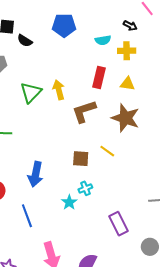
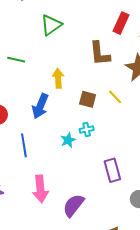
yellow arrow: (59, 90) -> (58, 78), moved
brown L-shape: (84, 111) -> (100, 54), turned -88

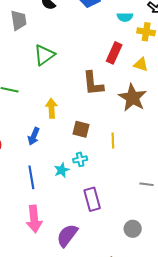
yellow line: (115, 97) -> (113, 140), moved, turned 42
blue arrow: (40, 106) -> (34, 136), size x0.7
blue line: (24, 145) -> (31, 177), moved
purple rectangle: (112, 170) -> (92, 199), moved

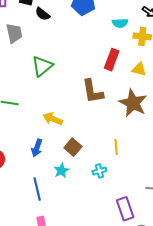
yellow arrow: (51, 108) -> (53, 119), turned -60
brown square: (81, 129) -> (73, 147), moved, turned 30
cyan cross: (80, 159) -> (99, 171), moved
cyan star: (62, 170) -> (61, 171), moved
purple rectangle: (92, 199) -> (125, 209), moved

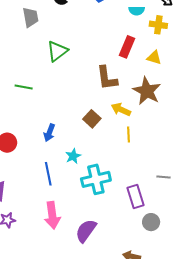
yellow arrow: (53, 119) -> (121, 110), moved
brown square: (73, 147) -> (92, 119), moved
cyan cross: (99, 171) -> (96, 179), moved, size x2.0

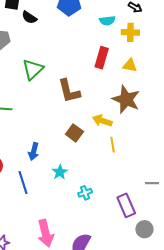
brown L-shape: (107, 78) -> (69, 91), moved
blue line: (48, 174) -> (23, 183), moved
cyan cross: (96, 179) -> (85, 193), size x0.5

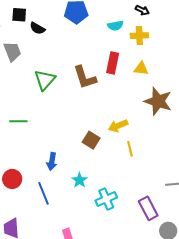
brown L-shape: (69, 91) -> (85, 77), moved
brown star: (126, 99) -> (158, 101), moved
yellow arrow: (102, 121) -> (118, 126), turned -36
cyan cross: (85, 193) -> (106, 199), size x1.5

